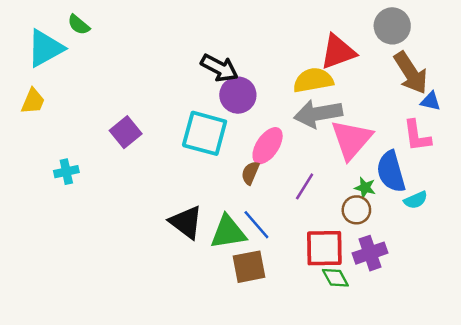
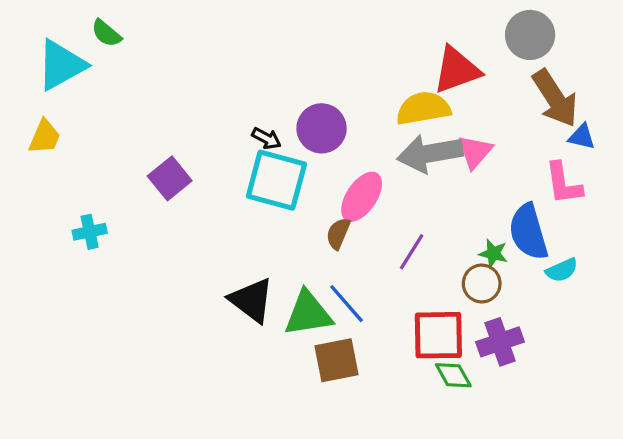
black arrow: (219, 68) -> (266, 138), moved, size x0.6
pink triangle: (351, 140) -> (475, 152), moved, size x0.6

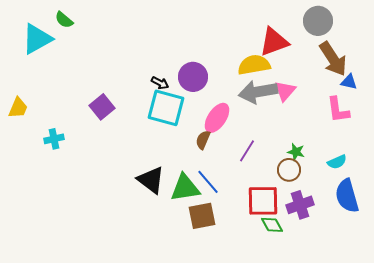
yellow trapezoid: (45, 137) -> (18, 108), moved
blue semicircle: (528, 232) -> (347, 196), moved

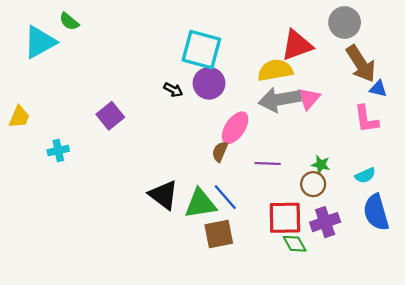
cyan square: (166, 108) -> (201, 50), moved
purple line: (247, 151) -> (268, 164), turned 60

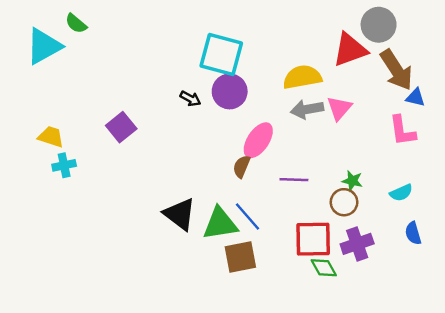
red triangle: (297, 45) -> (350, 50), moved
gray arrow: (280, 100) -> (307, 109), size x0.7
yellow trapezoid: (19, 117) -> (51, 137), moved, turned -95
blue semicircle: (376, 212) -> (413, 233), size x0.6

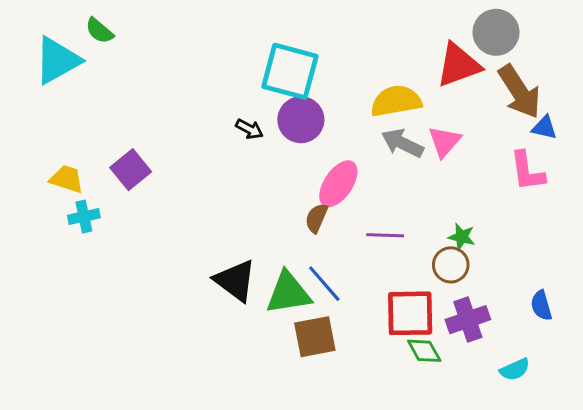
gray arrow: (307, 109) -> (402, 143), turned 36
purple square: (121, 127) -> (131, 170), moved
cyan semicircle: (401, 193) -> (515, 369), moved

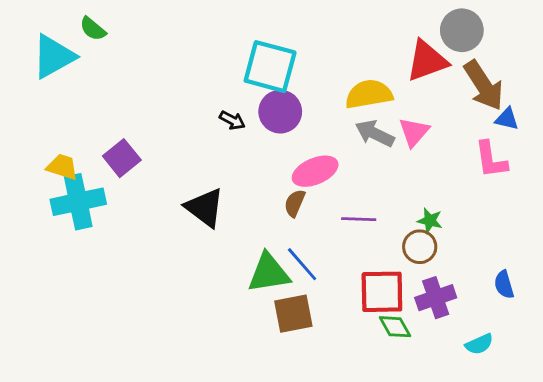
pink ellipse: (338, 184) -> (315, 171), turned 33
cyan cross: (84, 217) -> (78, 202), size x1.8
black triangle: (235, 281) -> (205, 208), moved

